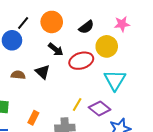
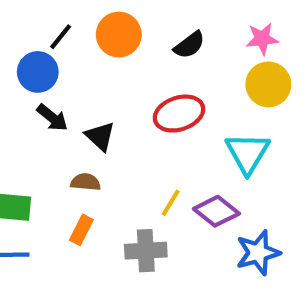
yellow circle: (107, 46) -> (268, 84), moved
black arrow: (56, 49) -> (52, 118), moved
brown semicircle: (18, 75) -> (86, 182), moved

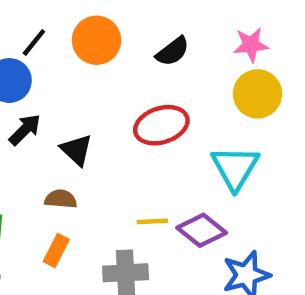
black arrow: (52, 118) -> (25, 130), turned -84
yellow line: (171, 203) -> (152, 221), turned 56

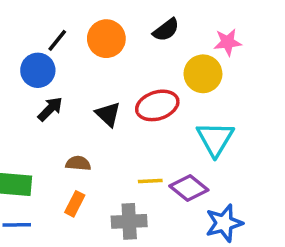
black semicircle: (173, 51) -> (166, 30), moved
yellow circle: (258, 94) -> (203, 74), moved
black triangle: (76, 150) -> (108, 114), moved

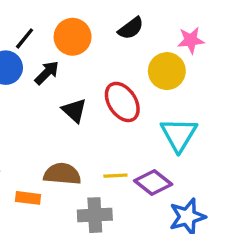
red ellipse: (157, 105) -> (122, 102), turned 75
black arrow: (50, 109) -> (47, 73), moved
brown semicircle: (78, 163) -> (62, 174), moved, size x1.5
orange rectangle: (75, 204) -> (28, 198), moved, turned 70

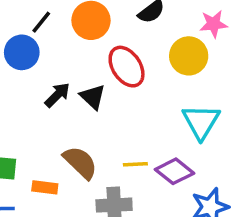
black arrow: (47, 73) -> (57, 95), moved
red ellipse: (122, 102) -> (127, 67), moved
brown semicircle: (62, 174) -> (80, 162), turned 39

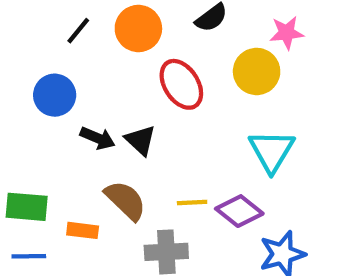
blue circle: (22, 52) -> (55, 95), moved
black arrow: (57, 95) -> (98, 138), moved, turned 68
black triangle: (93, 97) -> (141, 140), moved

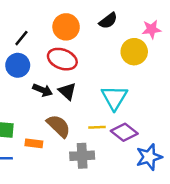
black line: (78, 31) -> (21, 38), moved
red ellipse: (181, 84) -> (62, 59), moved, turned -36
cyan triangle: (272, 151) -> (114, 98), moved

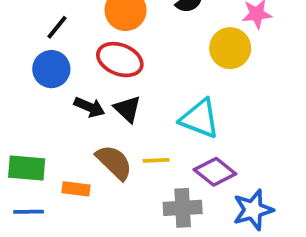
cyan triangle: (114, 98) -> (200, 119), turned -40
yellow line: (97, 127) -> (156, 160), moved
gray cross: (82, 156) -> (183, 208), moved

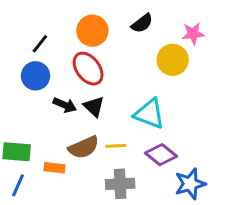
red ellipse: (120, 60) -> (88, 69), turned 32
brown semicircle: (114, 162) -> (84, 147), turned 112
gray cross: (183, 208) -> (120, 184), moved
blue line: (29, 212) -> (18, 185), turned -65

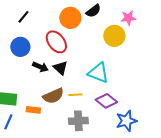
orange circle: (92, 31) -> (70, 18), moved
black line: (40, 44) -> (23, 17), moved

